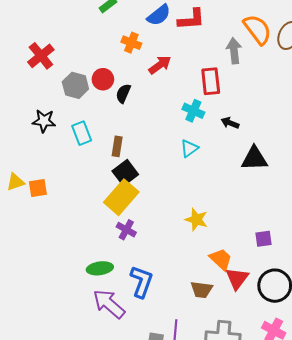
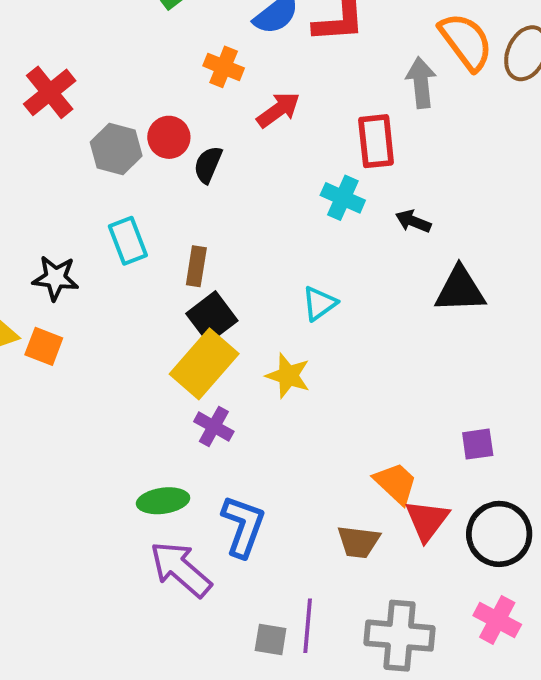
black star: (44, 121) -> (56, 278), moved
cyan triangle: (189, 148) -> (319, 303), moved
orange square: (38, 188) -> (44, 346), turned 30
yellow star: (196, 220) -> (288, 376), moved

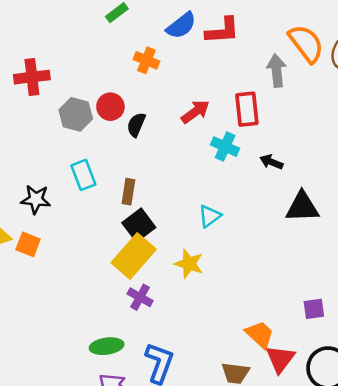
red cross: (50, 92) -> (32, 77), turned 32
red arrow: (278, 110) -> (195, 112), moved

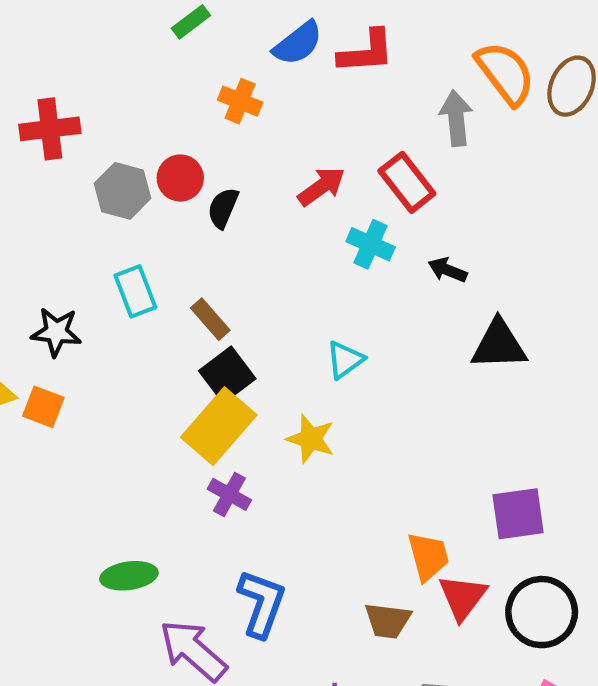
red rectangle: (247, 109) -> (407, 182), turned -32
brown rectangle: (128, 192) -> (210, 319), turned -50
purple square: (314, 309) -> (518, 514), size x1.5
orange trapezoid: (260, 335) -> (428, 556), turned 32
green ellipse: (107, 346) -> (129, 576), moved

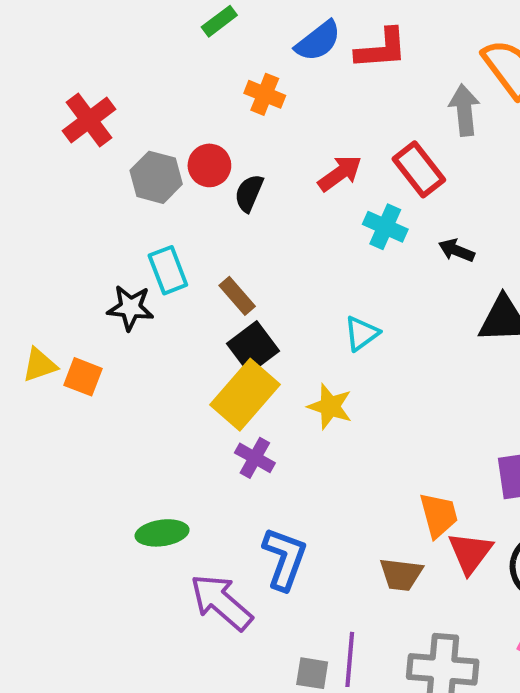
red cross: (50, 129) -> (89, 120), turned -30
black star: (56, 332) -> (130, 308), moved

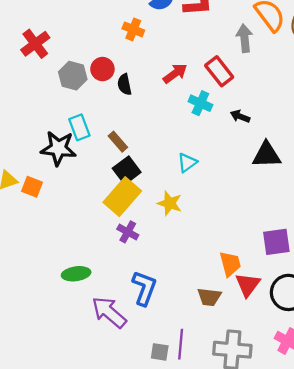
black semicircle: (249, 193) -> (124, 84), turned -35
black star: (130, 308) -> (58, 148), size x1.4

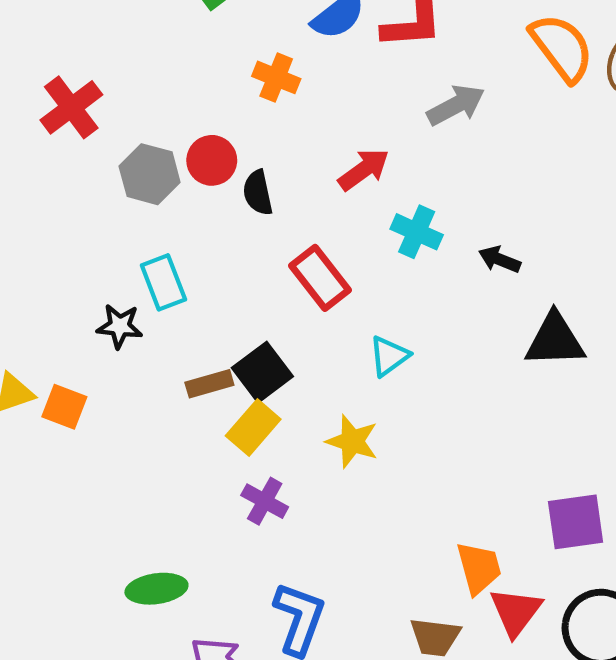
gray arrow: (244, 38) -> (456, 105), moved, turned 68
red rectangle: (219, 71) -> (320, 278), moved
brown rectangle: (118, 142) -> (209, 384), moved, turned -65
black star: (58, 148) -> (120, 326), size x0.6
yellow rectangle: (122, 197) -> (253, 427), size x0.7

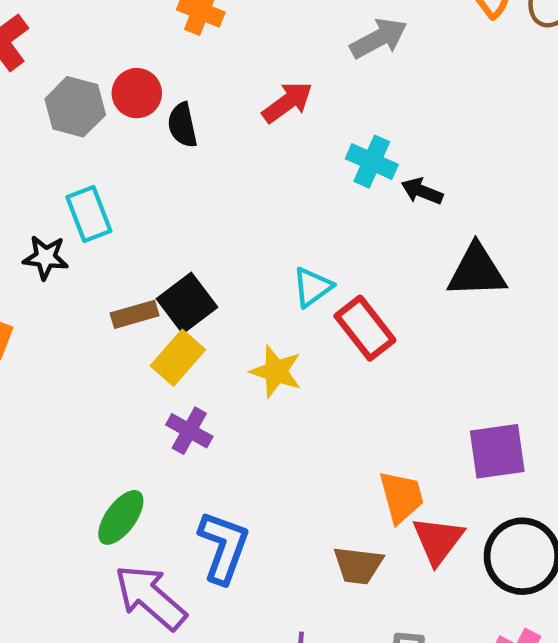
cyan cross: (417, 232) -> (372, 162), moved
red rectangle: (320, 278) -> (365, 328), moved
green ellipse: (156, 589) -> (121, 517), moved, turned -46

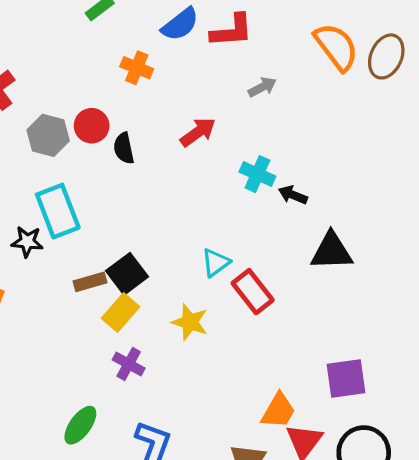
gray arrow: (379, 38) -> (262, 87), size x0.7
cyan rectangle: (89, 214) -> (58, 211), size x1.4
orange trapezoid: (401, 497) -> (278, 411), turned 45

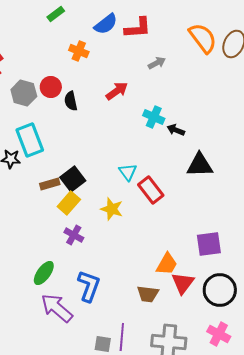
cyan triangle: (216, 263) -> (128, 172), turned -30

